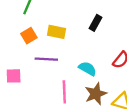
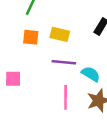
orange square: (29, 36) -> (31, 37), turned 35
purple line: (46, 59) -> (64, 62), moved

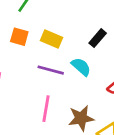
cyan semicircle: (91, 74) -> (81, 67), moved

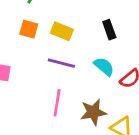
black rectangle: (98, 38) -> (109, 30), turned -60
cyan semicircle: (81, 67) -> (104, 66), moved

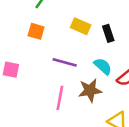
yellow rectangle: (62, 31) -> (81, 26), moved
brown star: (93, 112) -> (90, 90), moved

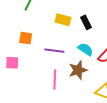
orange square: (36, 31) -> (26, 38), moved

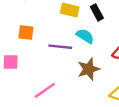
cyan semicircle: (85, 49) -> (85, 36), moved
pink line: (55, 80) -> (45, 90), moved, turned 54

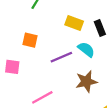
purple line: (60, 47) -> (61, 57), turned -35

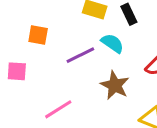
brown star: (86, 81) -> (115, 85), turned -30

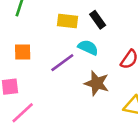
pink line: (58, 109) -> (23, 113), moved

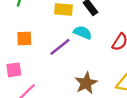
brown star: (97, 83) -> (86, 83), moved, turned 30

